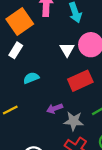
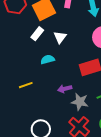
white triangle: (67, 50) -> (60, 37), moved

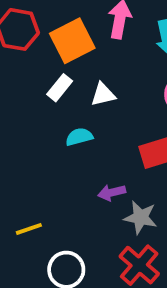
white triangle: (60, 37) -> (103, 94), turned 40
yellow line: (26, 85) -> (29, 229), moved

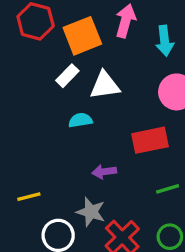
white triangle: (103, 94) -> (105, 85), size x1.4
gray star: (141, 217) -> (91, 212), moved

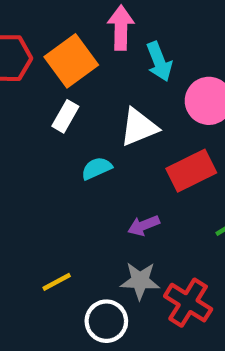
cyan arrow: (165, 41) -> (159, 62), moved
white triangle: (105, 85) -> (139, 127), moved

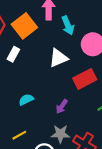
white rectangle: (65, 116) -> (13, 54), moved
cyan semicircle: (97, 168) -> (26, 100), moved
purple arrow: (144, 225) -> (62, 106), turned -32

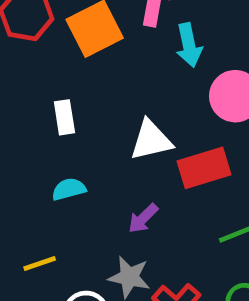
white rectangle: (13, 54) -> (64, 117), moved, turned -48
white triangle: (58, 58) -> (151, 140), moved

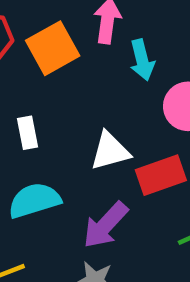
cyan semicircle: (69, 189) -> (34, 200), size x1.6
purple arrow: (143, 218) -> (105, 225), size x1.6

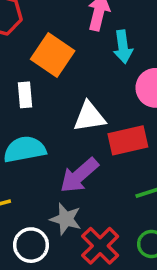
orange square: (53, 48) -> (53, 55), moved, turned -33

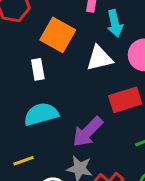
white triangle: (89, 117) -> (99, 58), moved

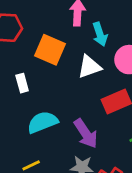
white rectangle: (38, 69) -> (22, 83), moved
purple arrow: (88, 132) -> (86, 134), turned -72

